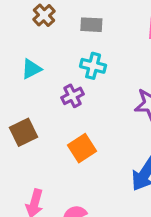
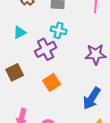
purple cross: (72, 96) -> (46, 49), size x1.5

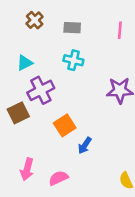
purple cross: (46, 49) -> (41, 90), moved
blue arrow: (92, 98) -> (85, 145), moved, size x0.6

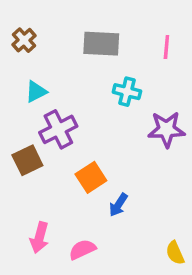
brown cross: (35, 20) -> (24, 40), moved
gray rectangle: (72, 28) -> (101, 44), size x1.5
cyan cross: (73, 60) -> (127, 92), moved

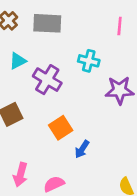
gray rectangle: (101, 44) -> (47, 23), moved
purple cross: (58, 129) -> (47, 80), moved, turned -32

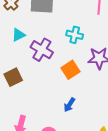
orange square: (61, 128) -> (70, 70), moved

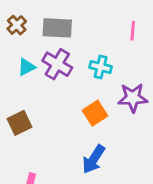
purple cross: (42, 50) -> (57, 64), moved
blue arrow: (69, 105) -> (94, 159), size x1.5

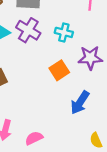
blue arrow: (94, 159) -> (80, 102), moved

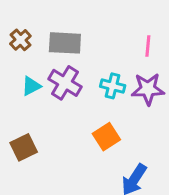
purple star: (90, 58) -> (148, 89), moved

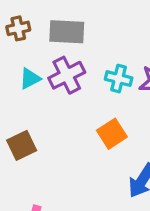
brown cross: (20, 40) -> (18, 28), turned 30
purple cross: (65, 83) -> (67, 75), turned 32

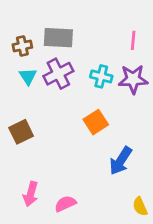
brown cross: (18, 28) -> (22, 46), moved
cyan triangle: (30, 79) -> (28, 76), turned -36

